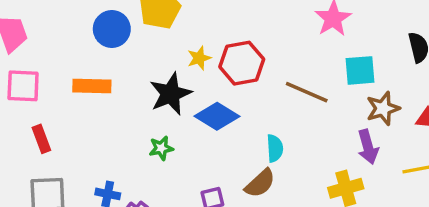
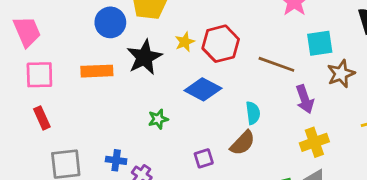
black star: (171, 94) -> (144, 57), moved
red rectangle: (41, 139) -> (42, 118), moved
purple arrow: (368, 147) -> (305, 99), moved

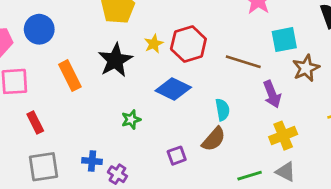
blue circle: (110, 22) -> (39, 29), moved
orange rectangle: (97, 71) -> (70, 76), turned 68
red rectangle: (42, 118) -> (35, 123), moved

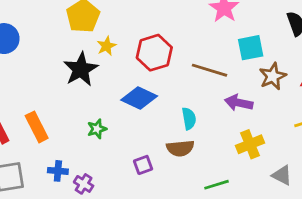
yellow star: (154, 44) -> (106, 46), moved
orange rectangle: (70, 76) -> (37, 127), moved
purple arrow: (272, 94) -> (239, 103), turned 124
brown semicircle: (214, 139) -> (180, 148), turned 44
gray triangle: (286, 172) -> (282, 175), moved

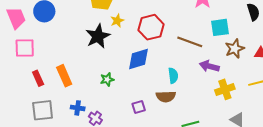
blue diamond: (139, 98) -> (138, 59), turned -45
yellow cross: (250, 144) -> (225, 89), moved

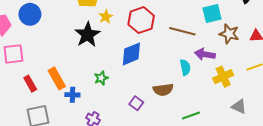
brown star: (235, 49) -> (229, 34), turned -30
cyan semicircle: (173, 76) -> (185, 67), moved
purple square: (139, 107) -> (136, 103), turned -32
blue cross: (78, 108) -> (72, 95), moved

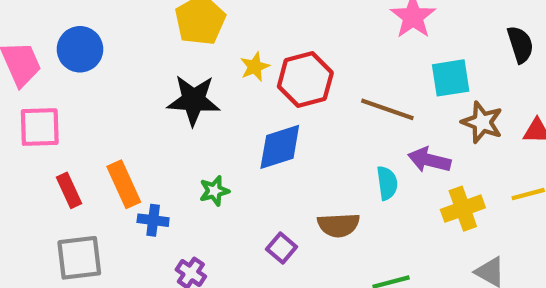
yellow star: (106, 17) -> (255, 67), moved
black star: (87, 35) -> (194, 100), turned 30

